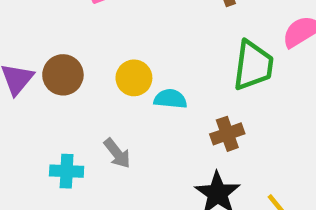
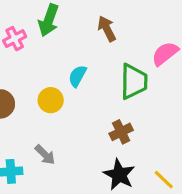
cyan semicircle: (170, 99) -> (78, 76), moved, turned -60

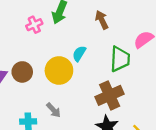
yellow circle: (51, 100) -> (59, 71), size x1.5
brown cross: (121, 132) -> (110, 95), size x1.6

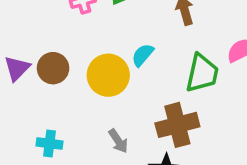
gray arrow: (53, 110) -> (118, 141), moved

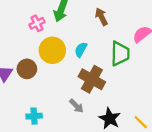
yellow circle: (108, 75) -> (52, 50), moved
brown cross: (177, 125) -> (92, 79), moved, turned -35

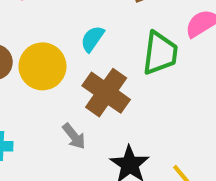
yellow circle: (52, 50) -> (42, 66), moved

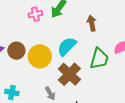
cyan semicircle: (92, 39) -> (67, 46), size x1.5

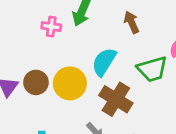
pink cross: (35, 14) -> (51, 27), turned 32
green trapezoid: (99, 59) -> (152, 69), turned 70

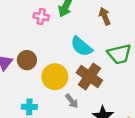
cyan semicircle: (104, 62) -> (81, 46), turned -85
yellow circle: (70, 83) -> (55, 77), moved

